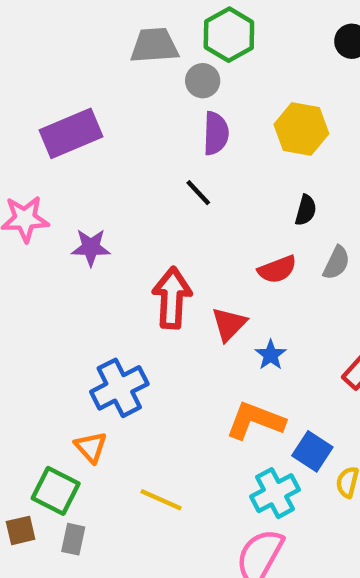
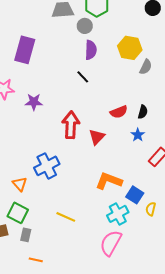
purple rectangle: (71, 133) -> (25, 50), turned -52
black semicircle: (306, 210) -> (143, 112), moved
gray semicircle: (336, 263) -> (146, 67), moved
blue star: (271, 355) -> (138, 135), moved
orange triangle: (91, 447) -> (20, 184), moved

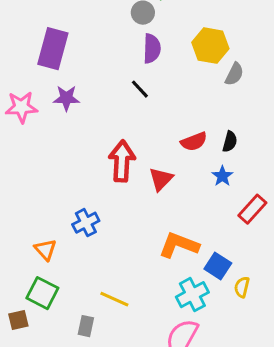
purple star: (34, 102) -> (66, 98), moved
blue cross: (47, 166) -> (86, 223), size x0.7
gray rectangle: (26, 235) -> (86, 326), moved

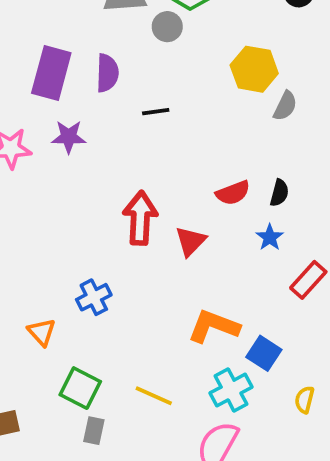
purple semicircle: (152, 49) -> (107, 73), moved
black line: (140, 89) -> (156, 112), moved, turned -55
yellow semicircle: (242, 287) -> (304, 400), moved
green square: (42, 293) -> (80, 388), moved
yellow line: (114, 299) -> (154, 396), moved

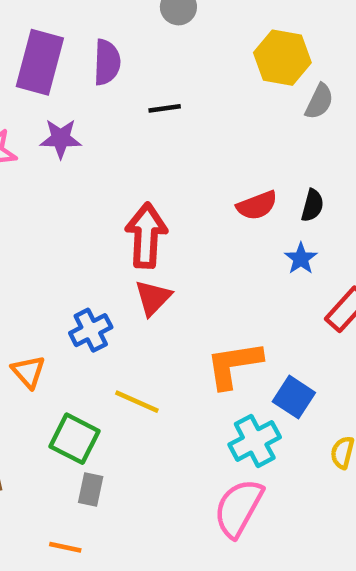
red triangle: (190, 241) -> (153, 298), moved
orange L-shape: (214, 326) -> (234, 365), turned -30
yellow line: (154, 396) -> (137, 402), moved

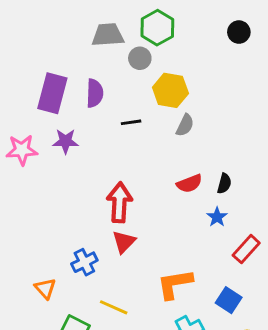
yellow hexagon: (282, 58) -> (170, 90), moved
gray semicircle: (319, 101) -> (185, 125), moved
blue square: (294, 397) -> (229, 300), moved

